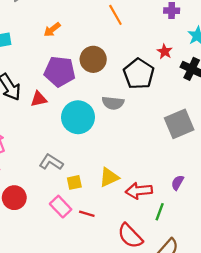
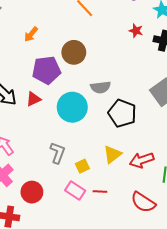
black pentagon: (139, 74) -> (122, 113), moved
gray L-shape: (51, 162) -> (57, 153), turned 90

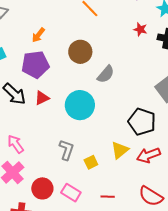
purple pentagon: (46, 70) -> (35, 65), moved
gray semicircle: (100, 87) -> (106, 74), moved, turned -42
black pentagon: (122, 113) -> (142, 122), moved
pink rectangle: (75, 190) -> (71, 193), moved
red line: (100, 191) -> (108, 197), moved

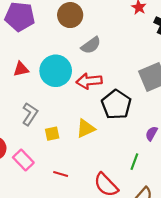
red triangle: (42, 98) -> (21, 69), moved
red arrow: (148, 155) -> (89, 81), moved

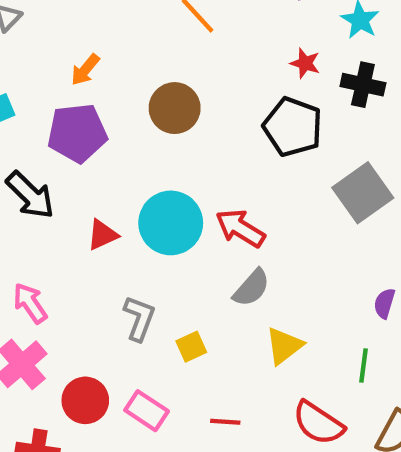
gray semicircle: (91, 45) -> (251, 288), moved
red arrow: (89, 81) -> (240, 228), turned 50
black pentagon: (116, 105) -> (293, 127), moved
yellow triangle: (86, 128) -> (284, 346), moved

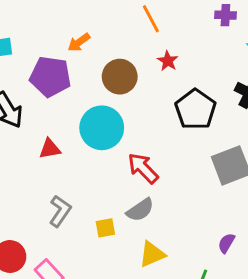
red star: (305, 63) -> (168, 61), moved
orange arrow: (85, 70) -> (79, 42), moved
cyan circle: (171, 223) -> (102, 128), moved
yellow square: (191, 347) -> (105, 228), moved

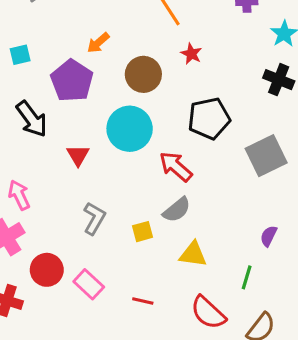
purple pentagon: (50, 77) -> (72, 81), turned 30
black pentagon: (195, 109) -> (209, 118), moved, turned 30
red triangle: (50, 149) -> (78, 155), turned -45
yellow triangle: (152, 254) -> (193, 254), turned 36

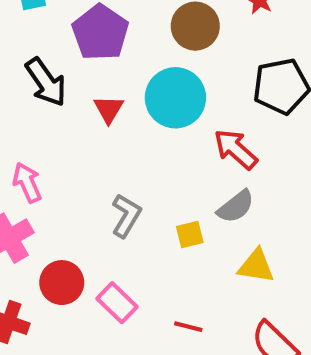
red triangle: (78, 155) -> (109, 109), moved

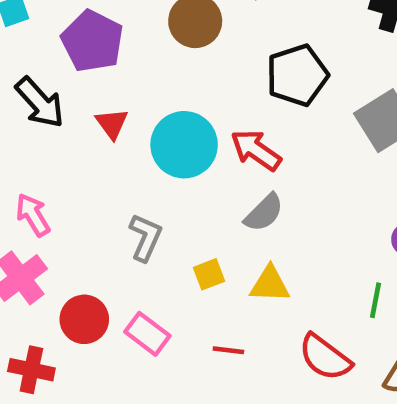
cyan circle: (175, 98) -> (184, 145), moved
yellow square: (190, 235) -> (209, 274), moved
yellow triangle: (256, 266) -> (270, 284), moved

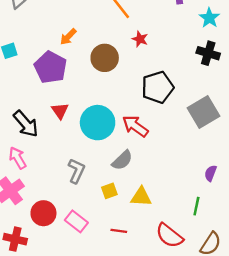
black arrow: (40, 103) -> (26, 124), moved
gray semicircle: (264, 213) -> (122, 160), moved

